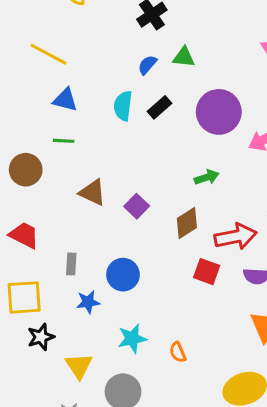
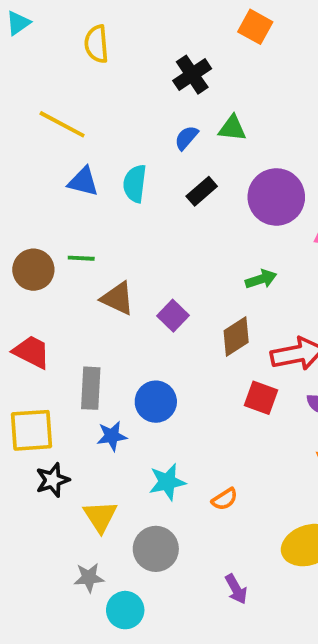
cyan semicircle: (123, 106) -> (135, 184), moved
green line: (64, 141) -> (81, 258), moved
gray rectangle: (71, 264) -> (91, 388), size x1.5
orange semicircle: (178, 352) -> (225, 499), turned -100

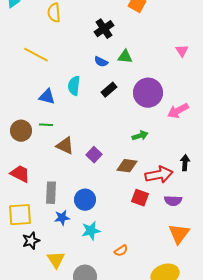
blue semicircle: (186, 138) -> (101, 62), turned -104
blue triangle: (83, 182) -> (47, 97), moved
brown diamond: (236, 337) -> (127, 166), turned 40
cyan star: (167, 482) -> (91, 231), moved

